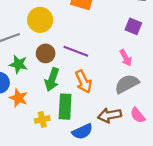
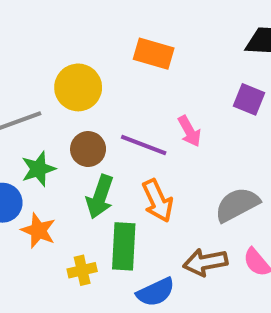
pink arrow: (126, 58) -> (189, 131), moved
green star: (18, 64) -> (38, 169), turned -30

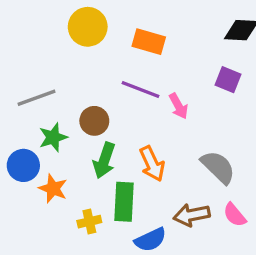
yellow circle: (78, 87) -> (88, 27), moved
purple line: (144, 145) -> (141, 90), moved
gray semicircle: (237, 205) -> (218, 167), turned 72

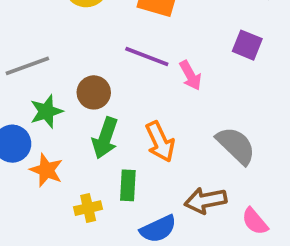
green rectangle: (124, 202) -> (128, 185), size x0.7
pink semicircle: (235, 215) -> (255, 221), moved

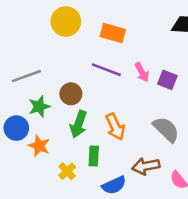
purple square: (247, 45) -> (167, 80), moved
pink arrow: (190, 75) -> (142, 72), moved
yellow cross: (88, 208) -> (67, 171), turned -30

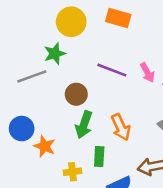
orange rectangle: (113, 33) -> (118, 18), moved
green star: (39, 106) -> (55, 54), moved
yellow cross: (67, 171) -> (72, 172), turned 36

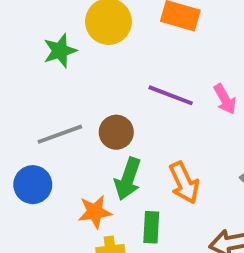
green star: (55, 54) -> (60, 51), moved
gray line: (32, 76) -> (60, 134), moved
orange star: (44, 146) -> (95, 212), moved, turned -30

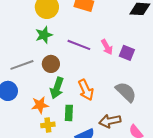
green star: (60, 51) -> (44, 35), moved

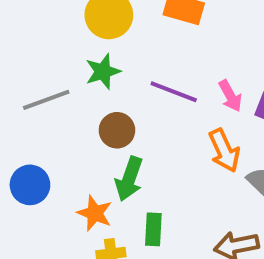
gray line: (22, 65) -> (46, 100), moved
orange arrow: (86, 90) -> (224, 150), moved
orange star: (40, 105) -> (95, 213), turned 30

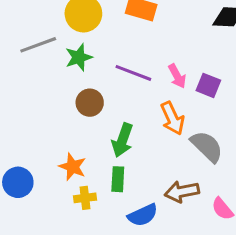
gray line: (46, 100) -> (38, 45), moved
green arrow: (129, 179) -> (122, 140), moved
blue circle: (30, 185) -> (18, 182), moved

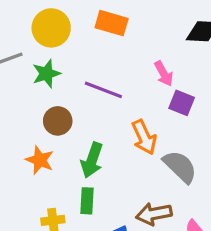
pink arrow: (177, 76) -> (164, 74), moved
orange star: (73, 167) -> (40, 160), moved

